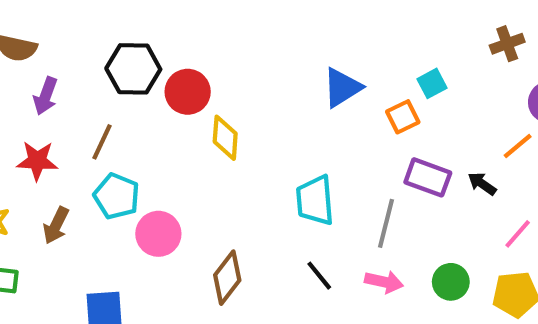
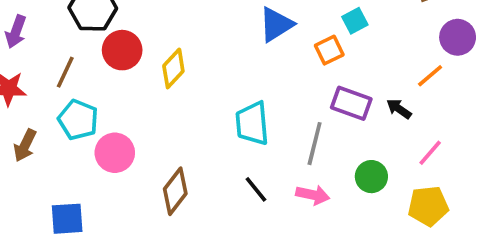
red circle: (188, 92) -> (122, 50), moved
yellow diamond: (225, 138) -> (173, 68), turned 39
green circle: (451, 282) -> (371, 177), moved

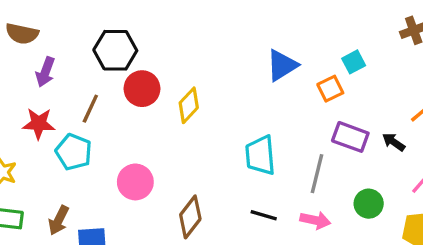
cyan pentagon: (78, 120) -> (74, 152), moved
brown arrow: (25, 145) -> (59, 220), moved
black line: (256, 189) -> (264, 215), turned -35

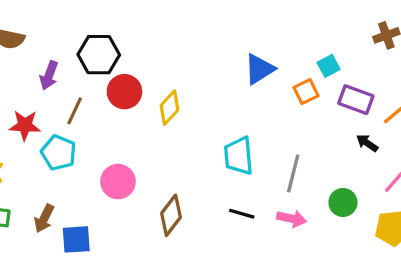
purple arrow: (45, 72) -> (49, 76), moved
purple rectangle: (350, 137) -> (356, 100), moved

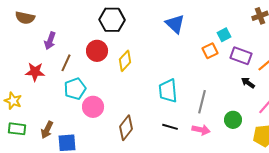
black hexagon: (99, 55) -> (112, 20), moved
blue triangle: (259, 69) -> (175, 24), moved, turned -45
cyan pentagon: (59, 153) -> (75, 89), moved, turned 30

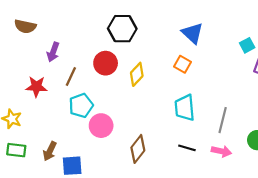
orange square: (210, 51) -> (182, 64), moved, turned -35

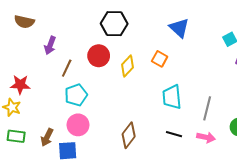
orange square: (182, 64) -> (160, 59), moved
red star: (36, 87) -> (20, 85), moved
pink circle: (101, 126) -> (78, 125), moved

